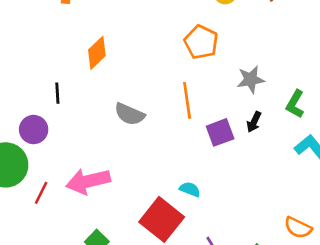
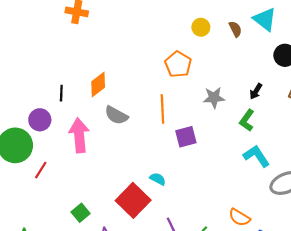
orange diamond: (97, 53) -> (98, 85), moved
black arrow: (254, 122) -> (256, 91), moved
pink arrow: (88, 181) -> (79, 135), moved, turned 92

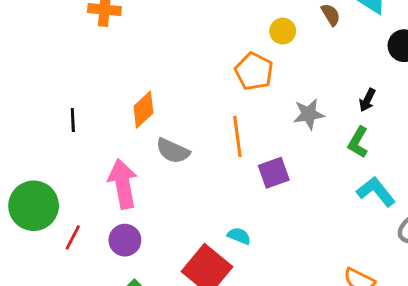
yellow circle: (201, 27) -> (283, 31), moved
black line: (61, 93) -> (73, 120), moved
purple circle: (40, 120) -> (125, 240), moved

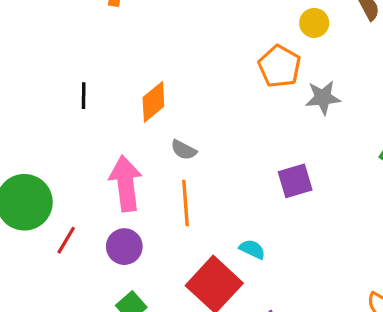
gray star: (309, 114) -> (323, 98), moved
black line: (73, 120) -> (84, 96), moved
orange line: (237, 136) -> (186, 203), moved
gray semicircle: (173, 151) -> (184, 150), size x0.7

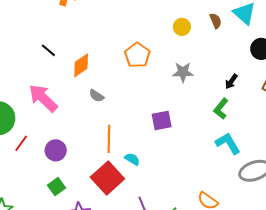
orange pentagon: (280, 66) -> (137, 55), moved
black line: (84, 96) -> (48, 50), moved, turned -56
pink arrow: (126, 183) -> (43, 98), moved, turned -44
orange line: (186, 203) -> (109, 139), moved

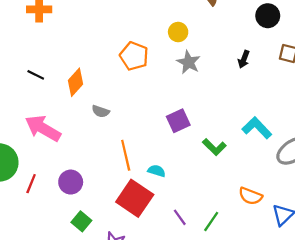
yellow circle: (182, 27) -> (178, 32), moved
gray star: (183, 72) -> (189, 62), turned -30
green L-shape: (221, 109) -> (214, 147), moved, turned -70

